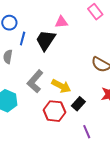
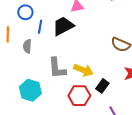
black trapezoid: (46, 40) -> (63, 26), turned 35
gray L-shape: (35, 81) -> (57, 68), turned -40

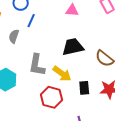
black trapezoid: (63, 26) -> (73, 47), moved
black rectangle: (102, 86) -> (84, 88), moved, turned -56

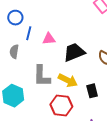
pink triangle: (72, 10) -> (49, 39), moved

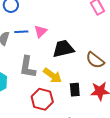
blue line: (29, 33) -> (21, 32), moved, turned 64
pink triangle: (49, 39) -> (41, 31), turned -48

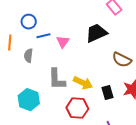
blue line: (21, 32) -> (43, 36), moved
black trapezoid: (63, 49) -> (96, 33), moved

